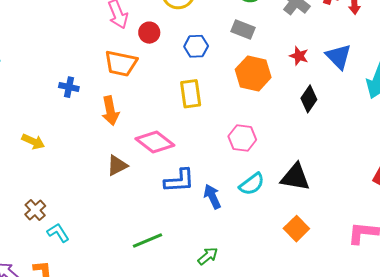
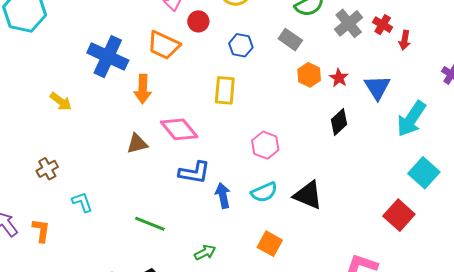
orange hexagon: (253, 73) -> (309, 75), moved, size x0.7
blue cross: (69, 87) -> (108, 57), size x2.0
orange square: (296, 229) -> (270, 244), moved, turned -30
cyan L-shape: (58, 233) -> (82, 202), moved
green line: (147, 240) -> (150, 224), turned 32

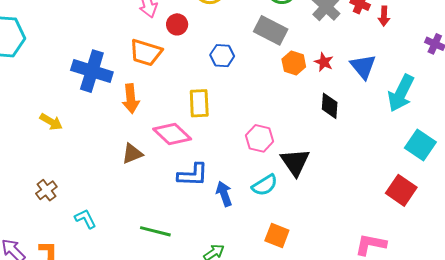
gray rectangle: (290, 40) -> (271, 30), size x1.4
blue hexagon: (241, 45) -> (222, 56), moved
yellow rectangle: (225, 90) -> (199, 103), moved
black diamond: (339, 122) -> (330, 106), turned -36
black triangle: (308, 195) -> (295, 162), moved, turned 40

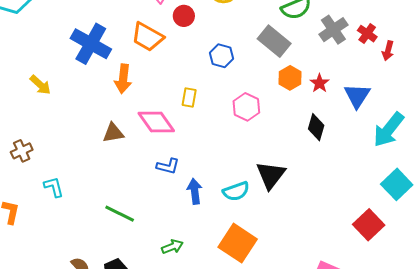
yellow rectangle: (199, 103) -> (189, 98), size x0.7
pink hexagon: (260, 138) -> (246, 107), moved
blue L-shape: (193, 175) -> (168, 166), size x0.7
orange square: (277, 235) -> (238, 243), size x1.5

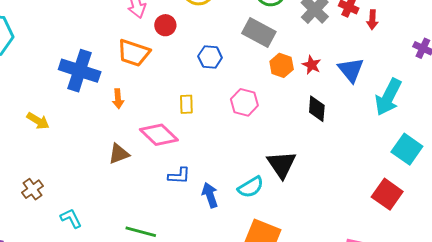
orange arrow: (123, 79) -> (118, 99), size x0.7

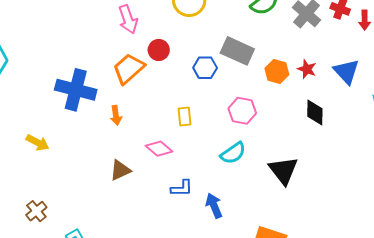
red circle: (165, 25) -> (159, 50), moved
gray rectangle: (259, 33) -> (237, 51), moved
orange trapezoid: (134, 53) -> (129, 69), turned 124
pink diamond: (159, 135) -> (159, 149), size x0.7
cyan semicircle: (251, 187) -> (233, 153), moved

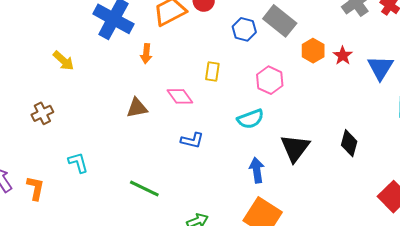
black diamond: (315, 112) -> (349, 143), moved
blue arrow: (214, 206) -> (257, 170), moved
brown cross: (36, 211) -> (42, 113), moved

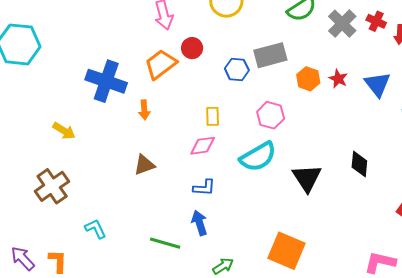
gray rectangle: (280, 21) -> (270, 55), turned -44
pink diamond: (180, 96) -> (203, 146), moved, turned -52
brown cross: (42, 113) -> (52, 186), size x1.6
cyan semicircle: (250, 119) -> (258, 157), size x1.4
blue arrow: (257, 170) -> (199, 223), moved

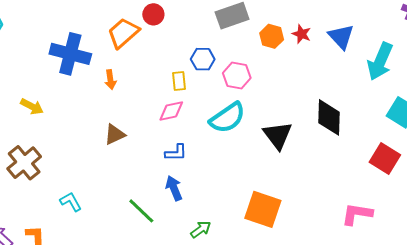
blue hexagon: (237, 69) -> (203, 59), moved
black diamond: (359, 164) -> (329, 117), size x1.4
green line: (165, 243) -> (141, 211), turned 32

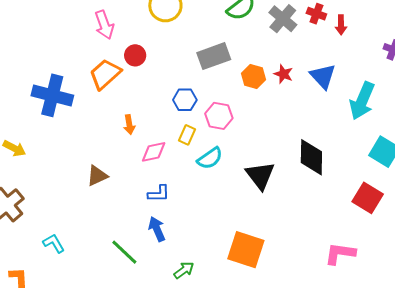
orange arrow: (110, 80) -> (129, 125), moved
yellow rectangle: (179, 81) -> (187, 135), moved, turned 30
cyan semicircle: (227, 118) -> (210, 158), size x0.7

